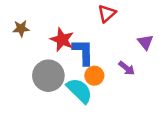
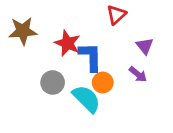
brown star: (21, 28) -> (23, 31), size x1.5
purple triangle: (145, 42) -> (145, 46), moved
gray circle: (48, 76) -> (53, 82), size x0.7

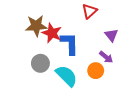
brown star: (23, 31) -> (36, 26), moved
orange circle: (103, 82) -> (96, 71), moved

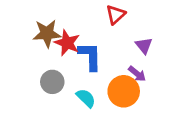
orange circle: (96, 71) -> (124, 91), size x1.5
cyan semicircle: (66, 76) -> (86, 98), size x0.7

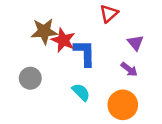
gray circle: (52, 82) -> (30, 78), moved
orange circle: (124, 91) -> (123, 105), moved

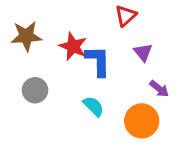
brown star: (44, 31) -> (26, 36), moved
purple triangle: (135, 43) -> (143, 52), moved
purple arrow: (129, 69) -> (159, 89), moved

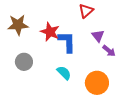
purple arrow: (159, 89) -> (109, 51), moved

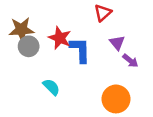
gray circle: (24, 62) -> (29, 46), moved
cyan semicircle: (64, 73) -> (51, 87), moved

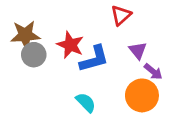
blue L-shape: (80, 50) -> (94, 59), turned 76
cyan semicircle: (51, 87) -> (86, 102), moved
orange circle: (116, 99) -> (142, 95), moved

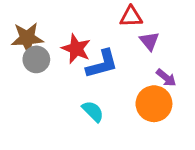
red triangle: (121, 15) -> (131, 17), turned 40
purple triangle: (138, 50) -> (149, 41), moved

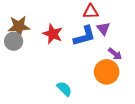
gray circle: (36, 59) -> (14, 41), moved
blue L-shape: (102, 64) -> (84, 36), moved
cyan semicircle: (93, 111) -> (64, 89), moved

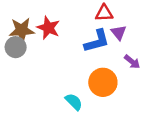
red star: (53, 34) -> (48, 28), moved
orange circle: (107, 72) -> (103, 82), moved

